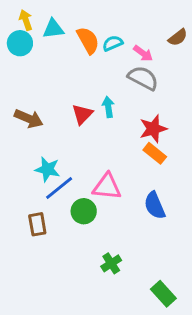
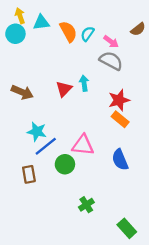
cyan semicircle: (113, 43) -> (87, 34), turned -32

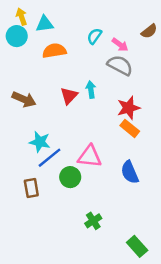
orange semicircle: (68, 31) -> (54, 51), moved, turned -70

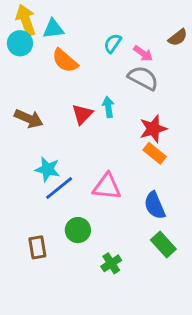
yellow arrow: (22, 17) -> (26, 20), size x1.5
orange semicircle: (54, 51) -> (65, 61), turned -130
green circle: (70, 177) -> (78, 230), moved
brown rectangle: (31, 188) -> (37, 247), moved
green rectangle: (137, 246) -> (163, 245), moved

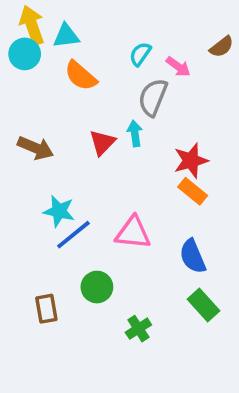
gray semicircle: (143, 78) -> (153, 97), moved, turned -96

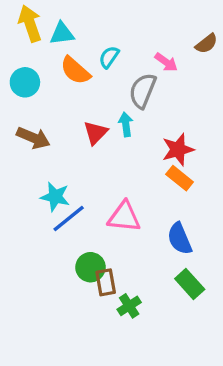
cyan circle: (25, 54) -> (25, 82), moved
cyan semicircle: (140, 54) -> (109, 57), moved
brown rectangle: (46, 309) -> (106, 282), moved

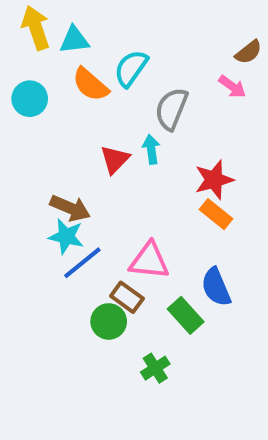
cyan semicircle: (109, 57) -> (131, 68), size x1.4
pink arrow: (166, 62) -> (232, 87), moved
brown arrow: (33, 138) -> (70, 208), moved
brown rectangle: (106, 282) -> (127, 297), moved, turned -44
green rectangle: (190, 284) -> (186, 315), moved

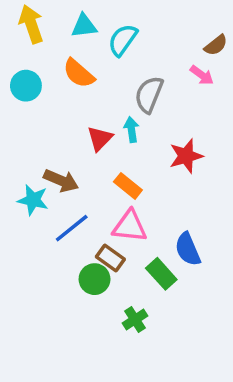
cyan triangle: (74, 40) -> (84, 26), moved
cyan semicircle: (131, 68) -> (123, 40), moved
orange rectangle: (216, 214) -> (128, 186), moved
cyan star: (66, 236) -> (33, 200), moved

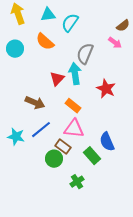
cyan arrow: (131, 130) -> (75, 74), size x1.5
red star: (186, 156) -> (106, 89), turned -30
cyan star: (33, 200) -> (16, 137), moved

